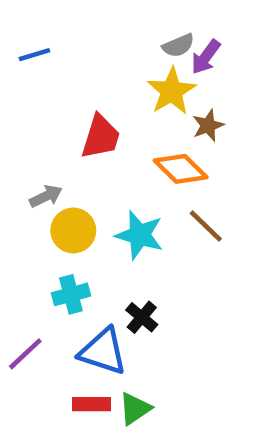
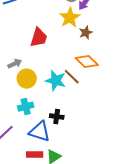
orange diamond: (181, 169) -> (87, 62), moved
brown line: (206, 226) -> (72, 77), moved
black cross: (142, 317) -> (57, 117), turned -32

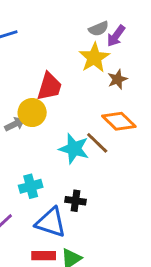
yellow circle: (27, 79) -> (32, 113), moved

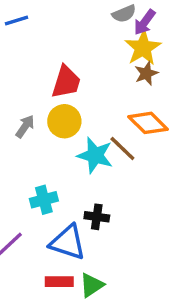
yellow star: (94, 58) -> (143, 48), moved
yellow circle: (32, 113) -> (64, 121), moved
gray arrow: (15, 124) -> (25, 126), turned -30

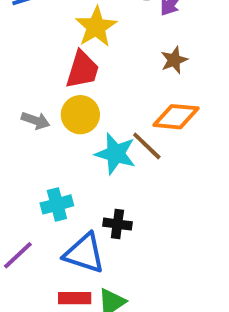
yellow star: (143, 48) -> (96, 27), moved
orange diamond: (148, 123) -> (176, 117), turned -39
gray arrow: (25, 126) -> (35, 121), turned 75

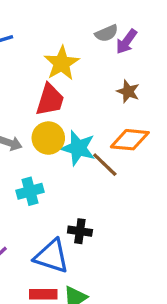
brown star: (174, 60) -> (128, 91), turned -30
cyan star: (116, 154) -> (78, 148), moved
cyan cross: (57, 204) -> (30, 191), moved

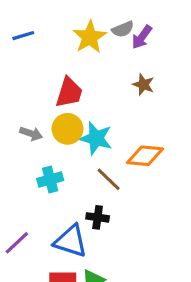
yellow star: (62, 63) -> (90, 37), moved
orange diamond: (130, 140) -> (145, 156), moved
brown line: (105, 165) -> (109, 179), moved

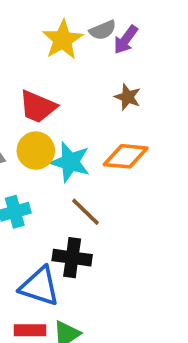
red trapezoid: (69, 92) -> (38, 107), turned 96
orange diamond: (145, 156) -> (126, 156), moved
black cross: (98, 217) -> (72, 258), size x1.4

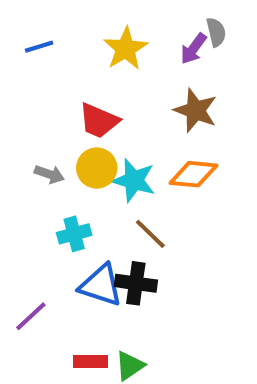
gray semicircle: (103, 30) -> (216, 32), moved, turned -80
brown star: (128, 97) -> (196, 110), size x1.5
blue triangle: (40, 286) -> (101, 285), moved

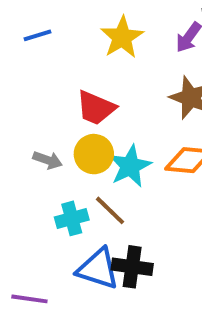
cyan star: (134, 180) -> (130, 166), turned 30
brown line: (150, 234) -> (110, 210), moved
purple line: (31, 316) -> (29, 299), turned 51

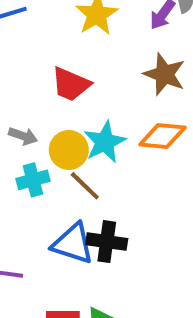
yellow circle: (94, 154) -> (69, 150), moved
cyan cross: (72, 218) -> (33, 180), moved

